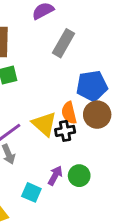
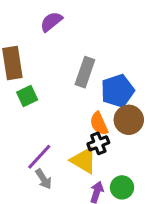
gray rectangle: (63, 43) -> (85, 72), moved
yellow triangle: (44, 124) -> (84, 160), moved

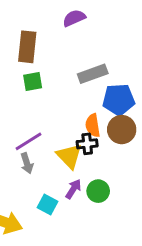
gray rectangle: (85, 72) -> (93, 74), turned 36

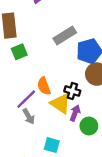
orange semicircle: (93, 125) -> (44, 86), moved
black cross: (87, 144) -> (72, 91), turned 35
purple arrow: (73, 189) -> (75, 113), moved

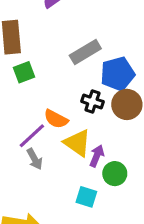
orange semicircle: (44, 86) -> (56, 119), turned -42
black cross: (72, 91) -> (92, 102), moved
cyan square: (52, 145) -> (86, 197), moved

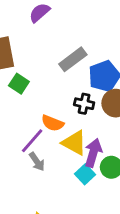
green square: (24, 72) -> (19, 84), turned -30
purple arrow: (97, 156) -> (93, 153), size x1.4
cyan square: (86, 197) -> (85, 174), moved, turned 36

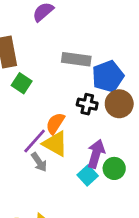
gray rectangle: (73, 59) -> (76, 59), turned 44
orange semicircle: (52, 123) -> (55, 123), turned 100
yellow triangle: (74, 143) -> (55, 144), moved

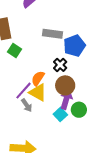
black cross: (87, 104) -> (60, 65), turned 32
brown circle: (119, 104) -> (65, 85), moved

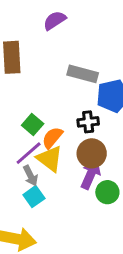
green square: (15, 50) -> (33, 125), moved
black cross: (60, 65) -> (88, 122), turned 32
cyan square: (60, 114) -> (34, 197), moved

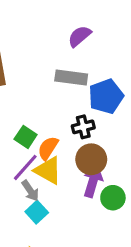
purple semicircle: (55, 20) -> (79, 36), moved

